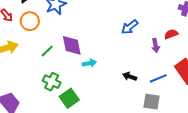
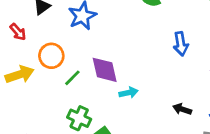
orange circle: (30, 21) -> (51, 56), moved
blue arrow: (130, 27) -> (181, 44), turned -60

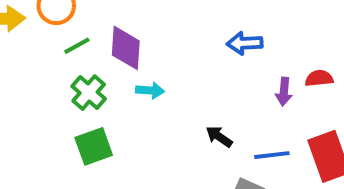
blue arrow: (181, 44) -> (245, 43), turned 80
green cross: (79, 118) -> (89, 93), moved

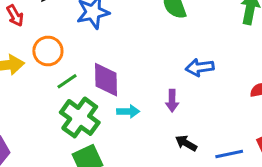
purple arrow: (284, 92) -> (172, 101), moved
green cross: (89, 93) -> (80, 117), size x1.4

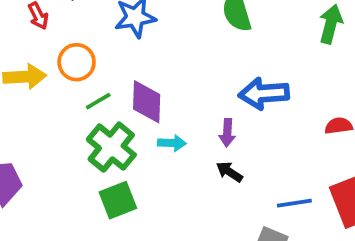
blue arrow: (200, 67) -> (264, 93), size x1.4
black arrow: (186, 143) -> (229, 172), moved

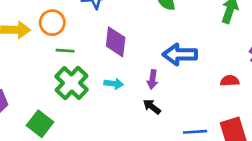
green line: (98, 101) -> (65, 51), turned 30
purple diamond: (147, 102) -> (116, 42), moved
green square: (118, 200) -> (40, 124), moved, turned -35

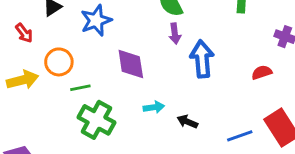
blue arrow: (180, 54) -> (202, 59), turned 100
purple arrow: (152, 80) -> (175, 34), moved
cyan arrow: (114, 84) -> (154, 107), moved

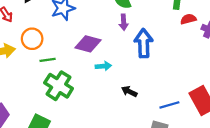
purple diamond: (131, 64) -> (88, 44), turned -70
red semicircle: (262, 72) -> (188, 19), moved
cyan arrow: (154, 107) -> (103, 66), moved

